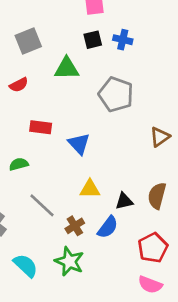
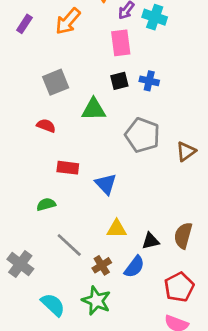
red semicircle: (19, 85) -> (46, 126), turned -132
brown triangle: (160, 137) -> (186, 151), moved

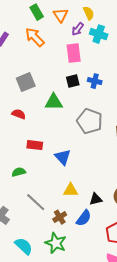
orange arrow: (68, 21) -> (35, 37), turned 95

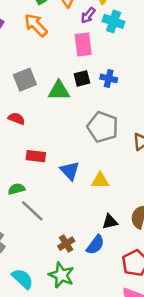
green triangle: (54, 102) -> (59, 91), moved
yellow triangle: (71, 190) -> (100, 180), moved
gray line: (36, 202) -> (32, 211), moved

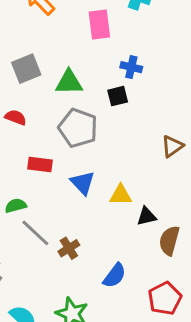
black square: (82, 78) -> (118, 96), moved
gray pentagon: (103, 127) -> (78, 128), moved
black triangle: (110, 222) -> (146, 216), moved
brown cross: (66, 244) -> (69, 248), moved

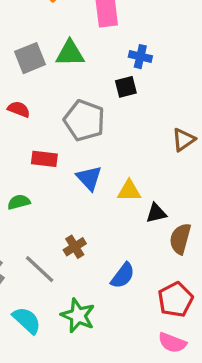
green triangle: (69, 82) -> (70, 53), moved
gray line: (35, 233) -> (40, 269), moved

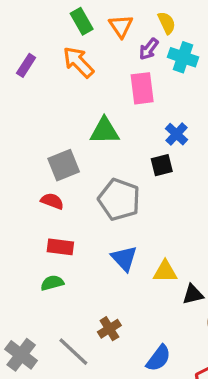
blue cross: (140, 57) -> (176, 134), turned 30
gray square: (30, 58) -> (64, 165), moved
red semicircle: (19, 109) -> (52, 201), moved
red rectangle: (44, 159) -> (60, 247), moved

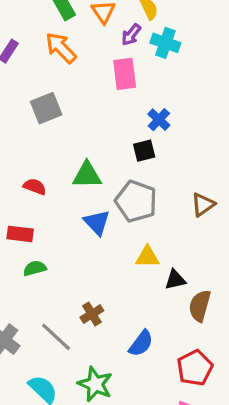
green triangle: (105, 131) -> (87, 175), moved
gray square: (64, 165) -> (46, 108), moved
gray pentagon: (119, 200) -> (136, 201), moved
red rectangle: (60, 247) -> (20, 234), moved
blue triangle: (124, 258) -> (97, 223), moved

